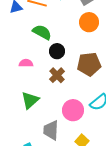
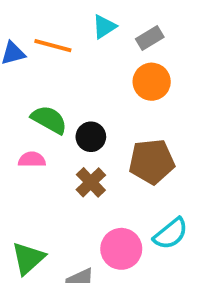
green semicircle: (42, 32) -> (49, 120), moved
green triangle: (30, 100) -> (28, 258), moved

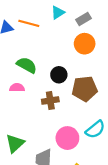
black circle: (91, 137) -> (59, 75), moved
brown cross: (91, 182) -> (50, 100), turned 35

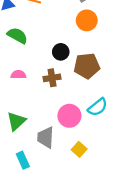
green semicircle: (27, 65) -> (17, 36), moved
pink semicircle: (17, 88) -> (18, 75), moved

